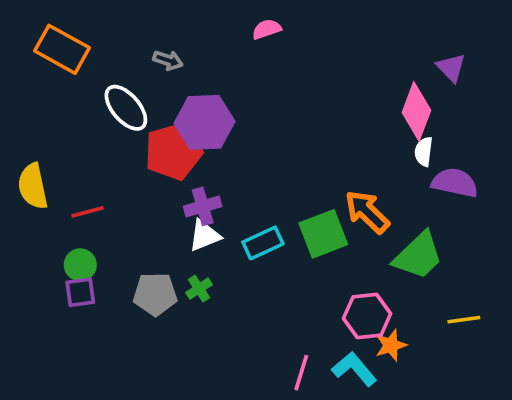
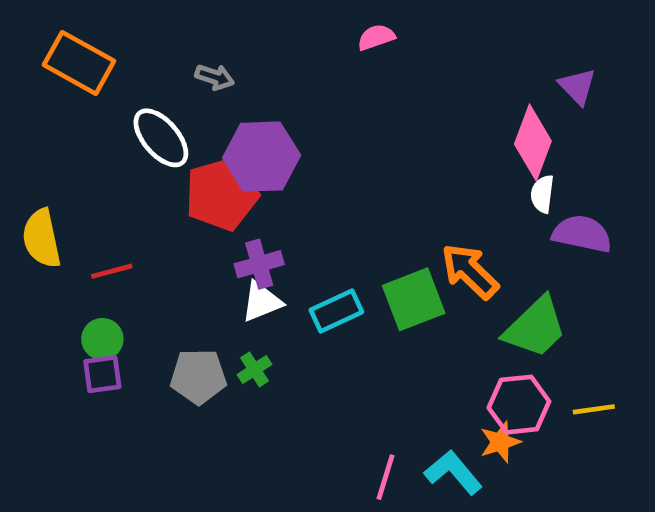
pink semicircle: (267, 29) -> (376, 37), moved
pink hexagon: (367, 316) -> (519, 405), moved

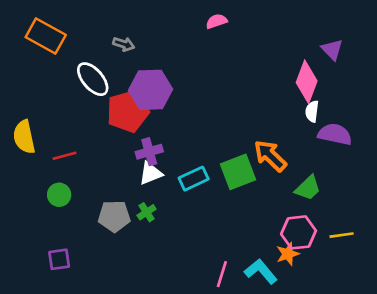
green trapezoid: (535, 327) -> (308, 188), size x0.7
purple square: (102, 374) -> (59, 259), moved

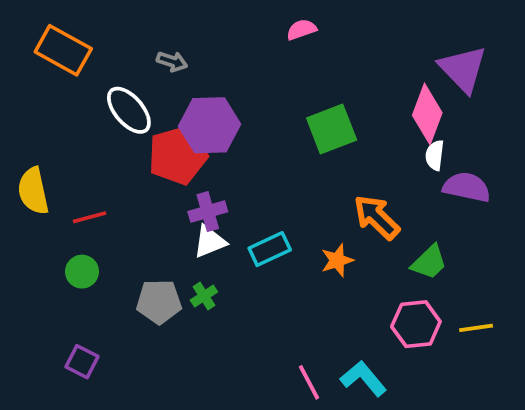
purple triangle: (332, 49) -> (463, 69), size x1.6
green square: (238, 172) -> (332, 129), moved
orange star: (288, 254) -> (337, 260), moved
purple square: (59, 259) -> (82, 362), turned 35
pink line: (222, 274) -> (309, 382), turned -45

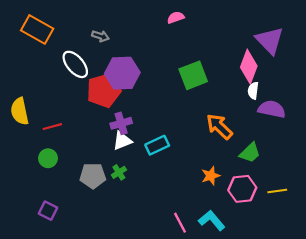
orange star: (337, 260) -> (211, 176), moved

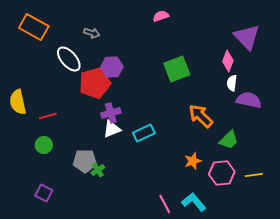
pink diamond: (249, 67) -> (228, 61), size x0.7
purple hexagon: (122, 73) -> (112, 67), size x0.7
green cross: (119, 172) -> (98, 170), moved

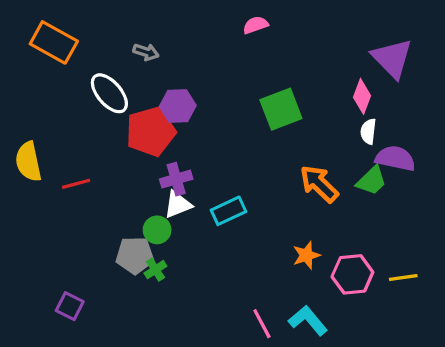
green trapezoid: (229, 140) -> (372, 181), moved
green circle: (44, 145) -> (157, 230), moved

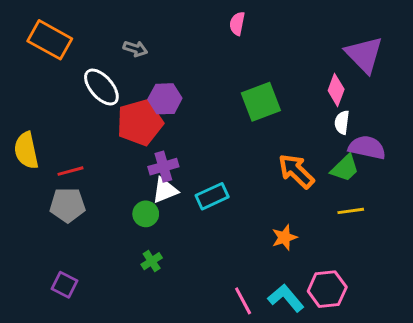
pink semicircle: (256, 25) -> (237, 24), turned -60
gray pentagon: (135, 255) -> (68, 205), moved
green cross: (155, 270) -> (152, 261), moved
pink hexagon: (352, 274) -> (327, 289), moved
yellow line: (403, 278) -> (351, 211), moved

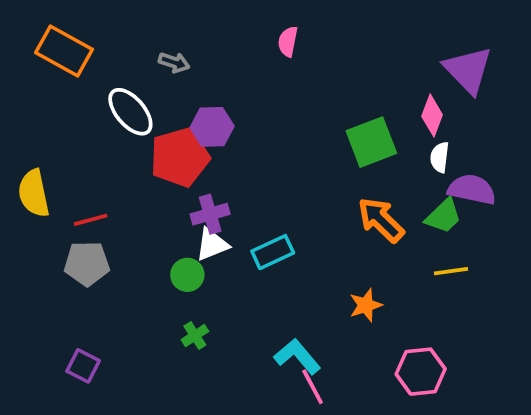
pink semicircle: (237, 24) -> (288, 42), moved
green square: (261, 102) -> (371, 142), moved
cyan L-shape: (286, 298) -> (297, 356), moved

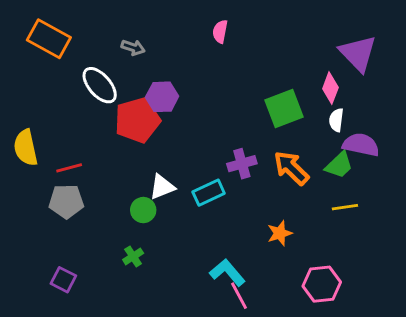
purple cross: (210, 214) -> (242, 164), moved
green cross: (195, 336) -> (133, 256), moved

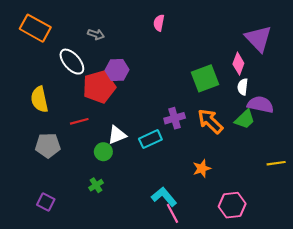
yellow semicircle: (26, 148) -> (39, 99), moved
red line: (69, 168) -> (79, 121), moved
yellow line: (345, 207) -> (276, 163), moved

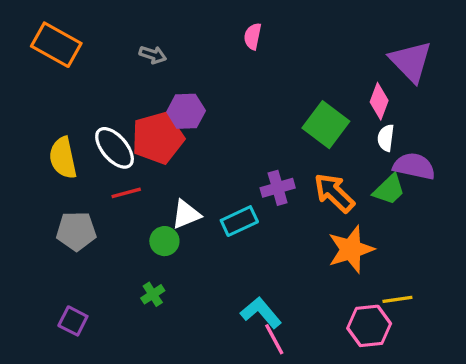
white ellipse: (72, 62) -> (115, 148), moved
green square: (205, 78) -> (326, 125), turned -32
yellow line: (276, 163) -> (397, 299), moved
orange star: (202, 168) -> (351, 249), moved, size x1.6

